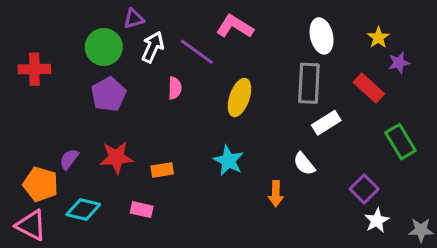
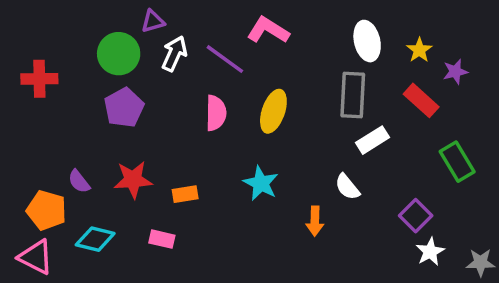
yellow star: (378, 38) -> (419, 50), moved
pink semicircle: (175, 88) -> (216, 113), moved, size x1.4
purple semicircle: (69, 159) -> (79, 181), turned -75

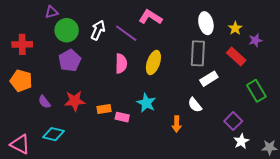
purple triangle: (153, 21) -> (51, 12), moved
orange pentagon: (47, 210) -> (21, 81), moved
pink rectangle: (162, 239) -> (122, 117), moved

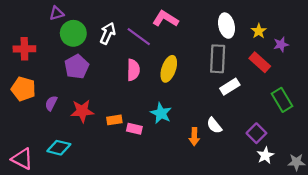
purple semicircle: (44, 102) -> (51, 103), moved, turned 64
white semicircle: (195, 105) -> (214, 125), moved

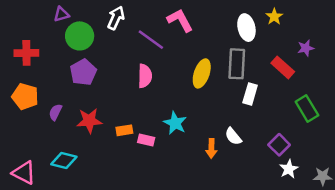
pink L-shape: (165, 19) -> (180, 20), turned 30
yellow star: (259, 31) -> (274, 17), moved
white arrow: (108, 33) -> (116, 18), moved
yellow ellipse: (169, 69) -> (202, 73), moved
white rectangle: (230, 87) -> (250, 94), turned -42

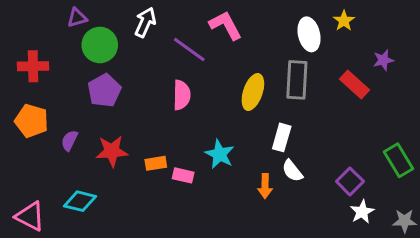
white rectangle: (250, 94) -> (282, 137), moved
green rectangle: (307, 109) -> (399, 160), moved

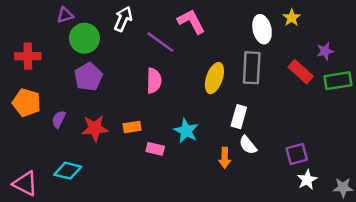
green rectangle: (399, 160) -> (338, 81), moved, turned -68
orange rectangle: (156, 163) -> (132, 127), moved
purple square: (350, 181) -> (297, 154), turned 30

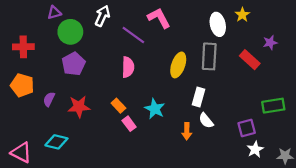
green rectangle: (338, 81) -> (273, 106), moved
orange rectangle: (132, 127) -> (118, 106), moved, turned 56
pink rectangle: (155, 149) -> (129, 124), turned 40

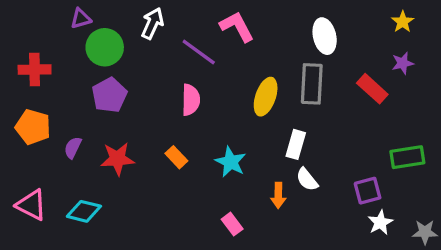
yellow star: (242, 15) -> (403, 22), moved
pink rectangle: (129, 124) -> (232, 224), moved
pink triangle: (21, 153) -> (31, 205), moved

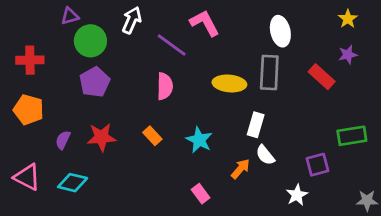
yellow ellipse: (266, 97) -> (229, 83), turned 76
purple semicircle: (73, 148) -> (63, 140), moved
orange arrow: (278, 195) -> (240, 169), turned -140
white star: (380, 222) -> (297, 195), moved

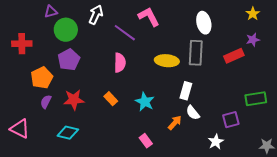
red rectangle: (322, 77) -> (234, 56), turned -66
orange pentagon: (29, 110) -> (42, 78), moved, turned 30
cyan diamond: (73, 183) -> (68, 133), moved

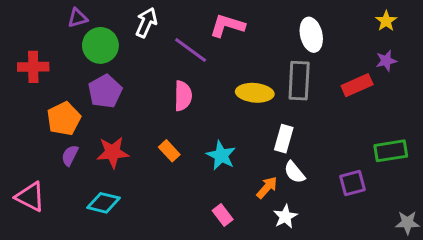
pink L-shape: (149, 17) -> (227, 26), turned -45
white star: (216, 142) -> (285, 217), moved

